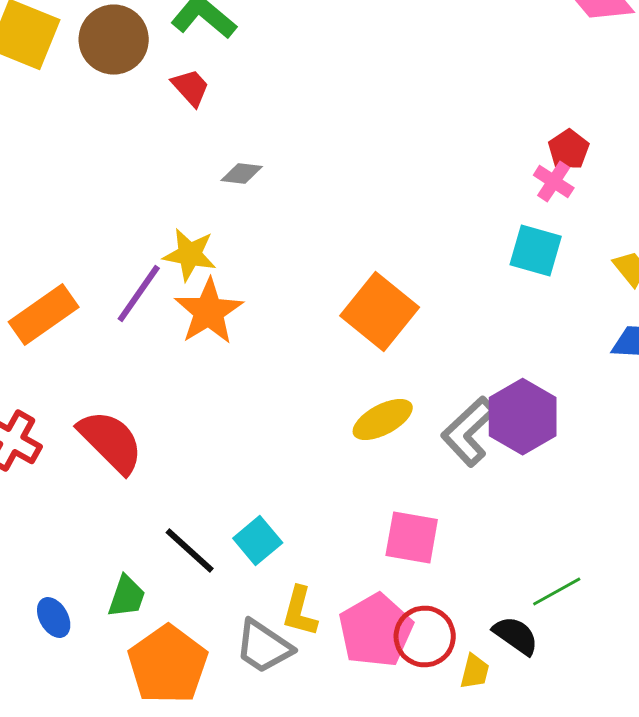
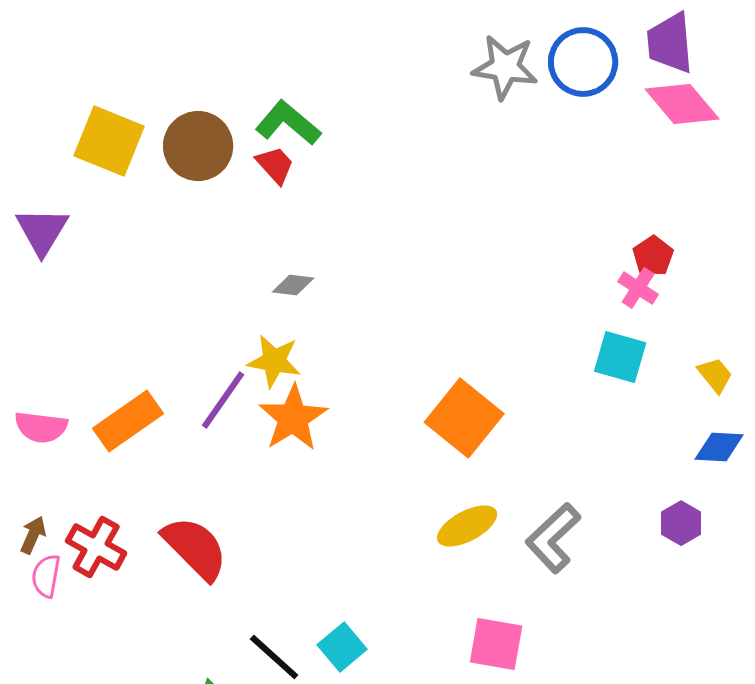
red trapezoid: (191, 88) -> (275, 165), moved
gray diamond: (242, 174) -> (293, 285), moved
purple hexagon: (523, 416) -> (681, 523), moved, size x0.6

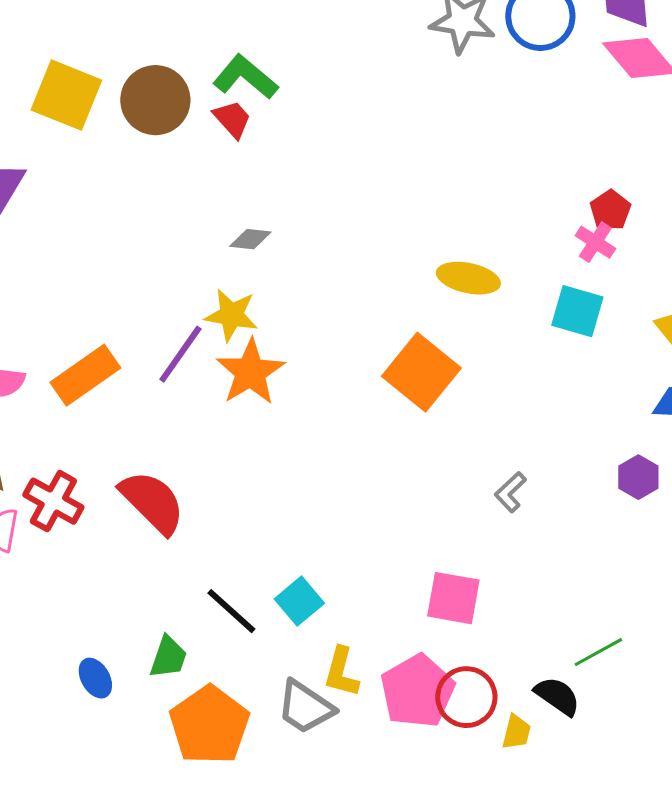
yellow ellipse: (467, 526) -> (468, 278), moved, turned 40
gray L-shape: (553, 538) -> (510, 492), size x0.6

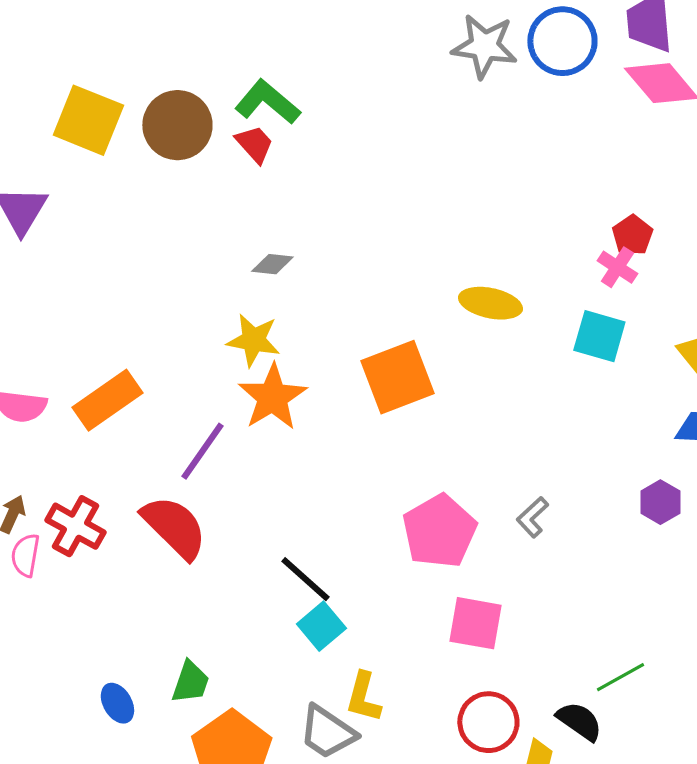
purple line: (180, 354) -> (202, 451), moved
orange square: (421, 372) -> (397, 377), moved, turned 30
black line: (231, 611) -> (305, 579), moved
pink pentagon: (417, 691) -> (439, 531), moved

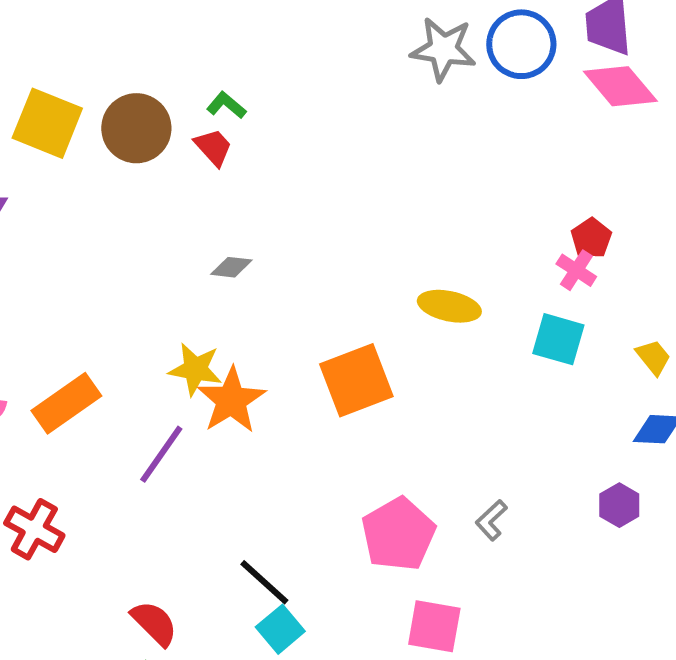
green L-shape: (267, 102) -> (226, 105), size x0.6
yellow star: (253, 340) -> (195, 369), moved
red semicircle: (174, 527) -> (154, 623), moved, size x0.7

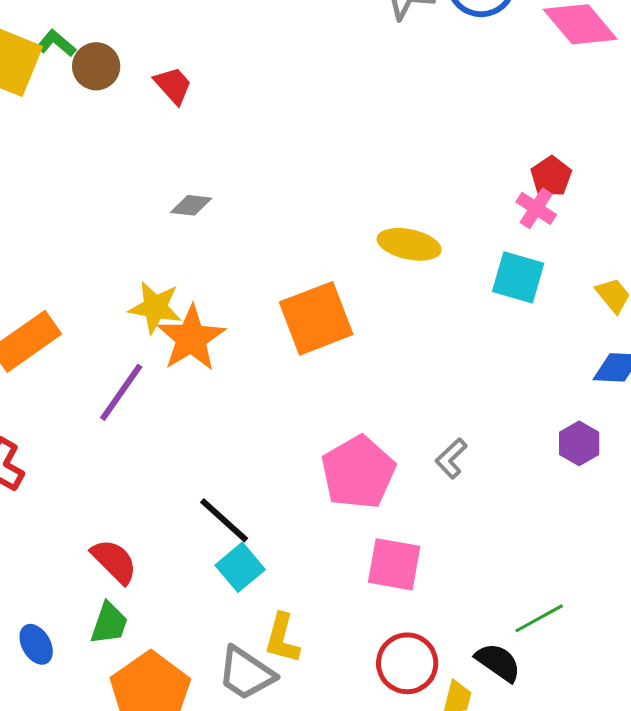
green L-shape: (226, 105) -> (56, 43), moved
brown circle: (136, 128) -> (96, 66), size x0.7

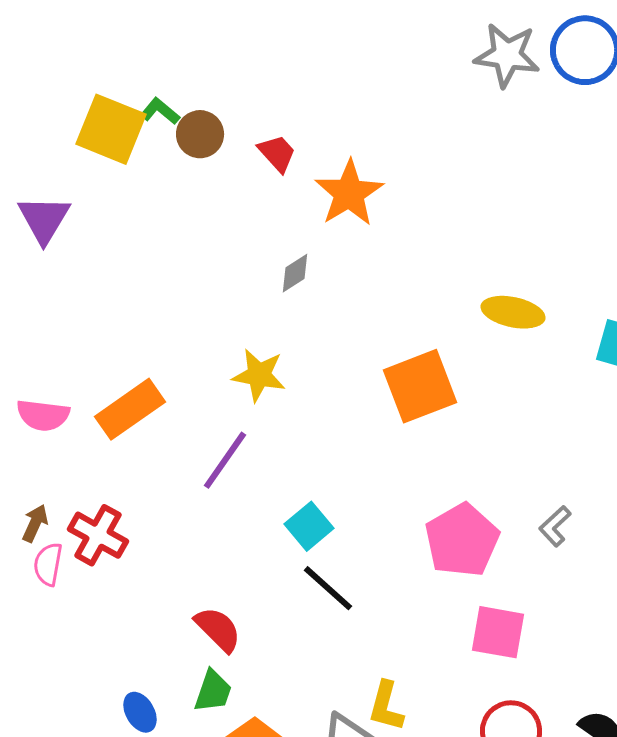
gray diamond: (191, 205) -> (295, 273), turned -39
orange star: (191, 338) -> (349, 193), moved
cyan square: (240, 567) -> (309, 526), moved

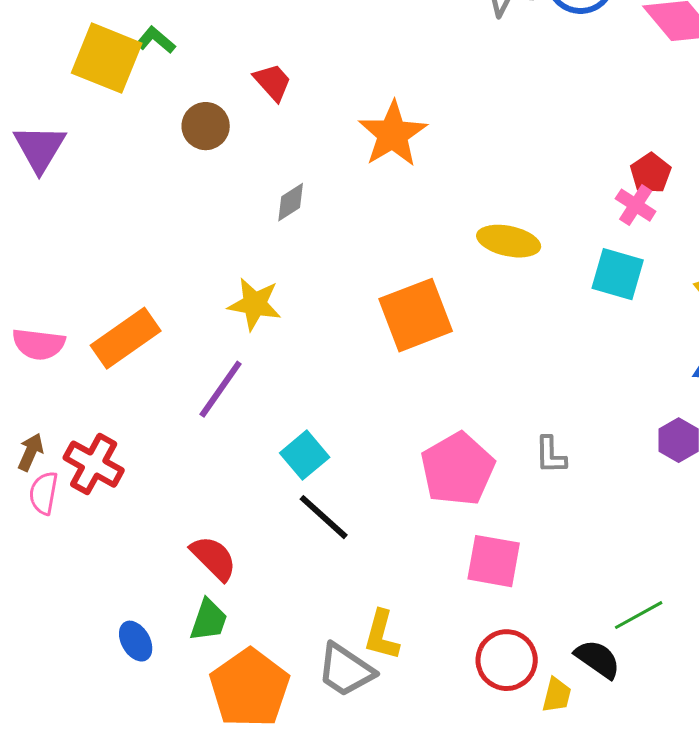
brown circle: (200, 134) -> (206, 126), moved
orange star: (349, 193) -> (393, 134), moved
gray L-shape: (555, 526) -> (551, 455), turned -48

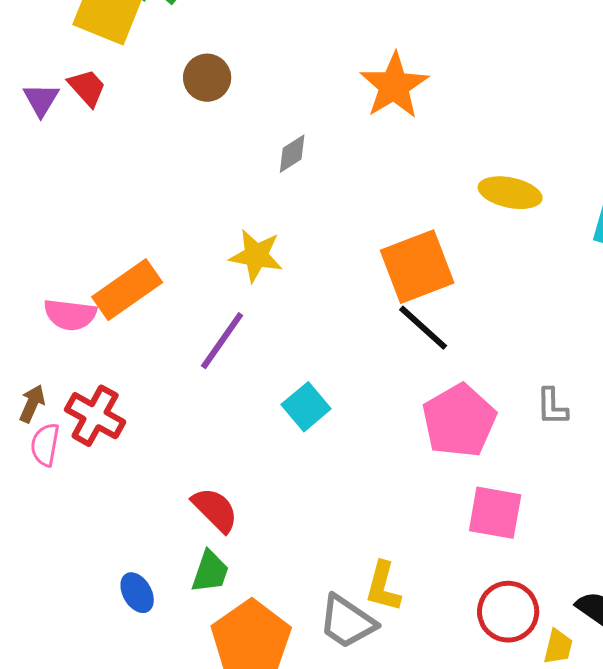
red trapezoid: (273, 82) -> (87, 88), moved
purple triangle: (40, 148) -> (41, 100), size x0.7
pink semicircle: (39, 344) -> (70, 315), moved
black line: (324, 517) -> (423, 328), moved

